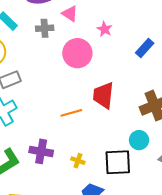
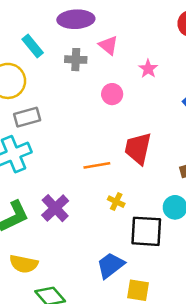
pink circle: (77, 53) -> (112, 94), size x0.6
purple cross: (41, 151) -> (55, 208), turned 30
yellow cross: (78, 161) -> (116, 202), moved

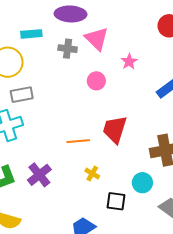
pink triangle: (108, 45) -> (97, 39), size x1.4
cyan rectangle: (33, 46) -> (31, 34), turned -60
black square: (146, 231) -> (116, 201), size x0.7

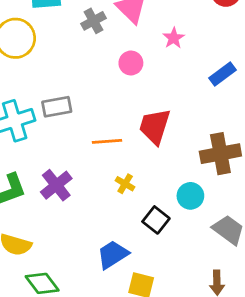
gray cross: (68, 49) -> (93, 21), turned -36
gray rectangle: (22, 95) -> (57, 107), moved
black square: (116, 201) -> (156, 220), turned 30

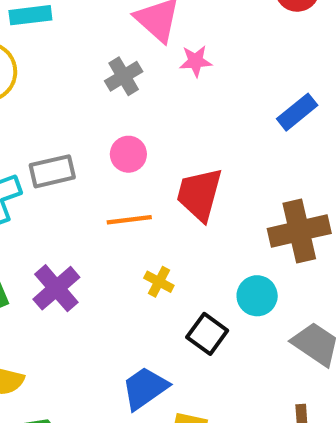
gray cross: (93, 21) -> (124, 76), moved
pink star: (174, 38) -> (196, 61), moved, turned 30
pink circle: (131, 63) -> (128, 154), moved

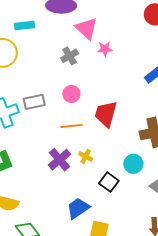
purple cross: (56, 288) -> (60, 160), moved

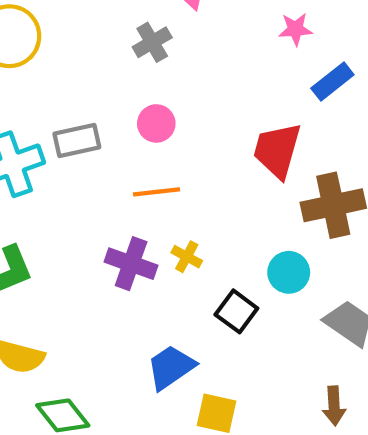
pink star: (105, 49) -> (295, 29), moved
red trapezoid: (106, 114) -> (277, 150), moved
purple cross: (60, 160) -> (131, 264), turned -30

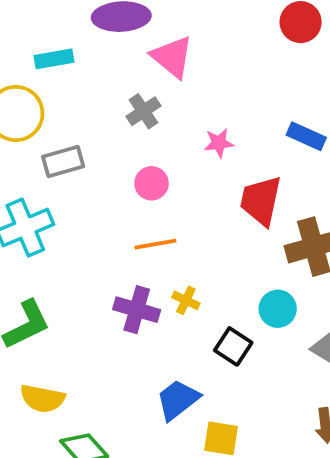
pink star: (295, 29) -> (219, 143), moved
blue rectangle: (332, 81) -> (306, 136), turned 66
gray rectangle: (77, 140) -> (63, 161), moved

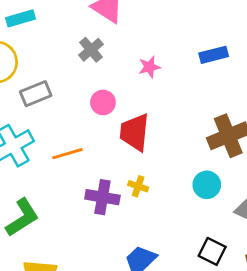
blue rectangle: (306, 136) -> (214, 55), turned -32
red trapezoid: (261, 201) -> (135, 132), moved
orange line: (155, 244) -> (67, 154), moved
black square: (233, 346) -> (212, 251), moved

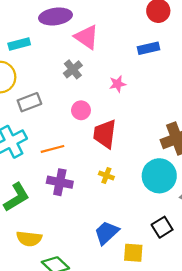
blue rectangle: (214, 55) -> (148, 48), moved
cyan circle: (207, 185) -> (159, 176), size x1.6
purple cross: (102, 197) -> (60, 182), moved
black square: (212, 251) -> (162, 227), turned 30

